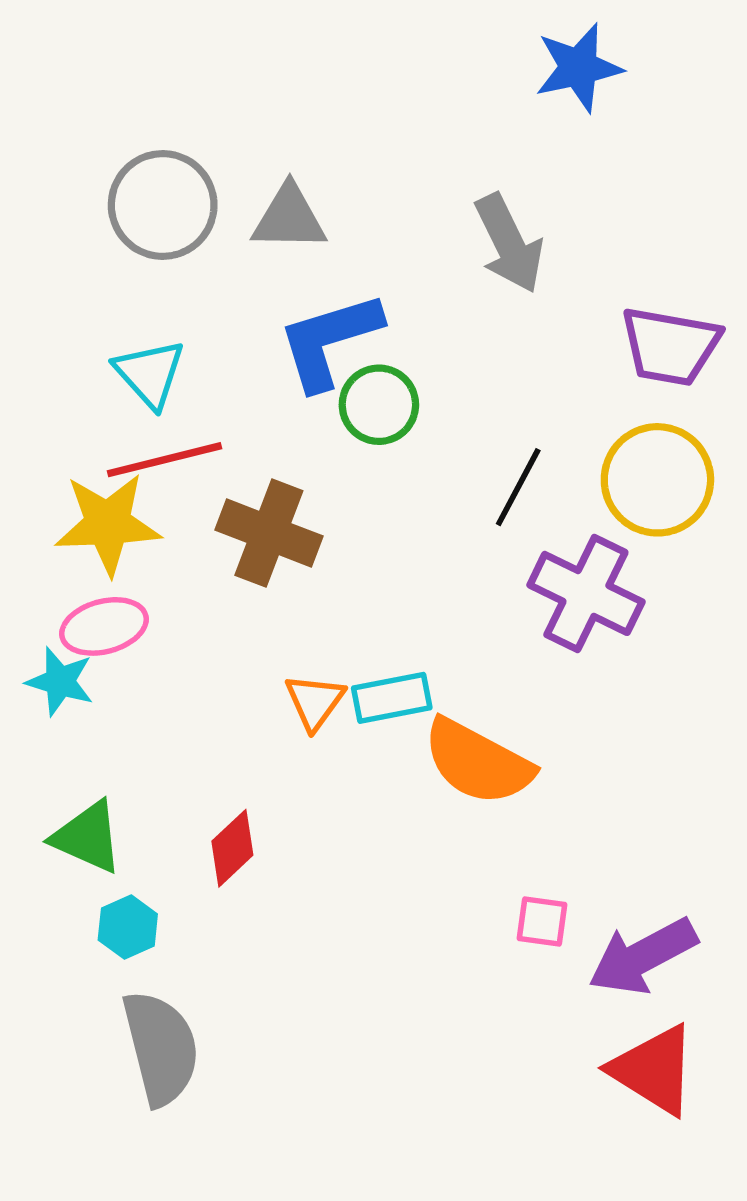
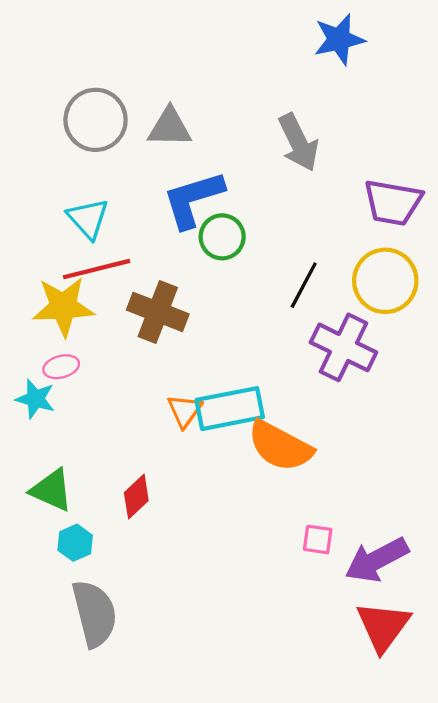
pink ellipse: (104, 626) -> (61, 367), size x0.7
cyan rectangle: (392, 698) -> (230, 409), size x1.5
red triangle: (654, 1070) -> (383, 626), turned 34

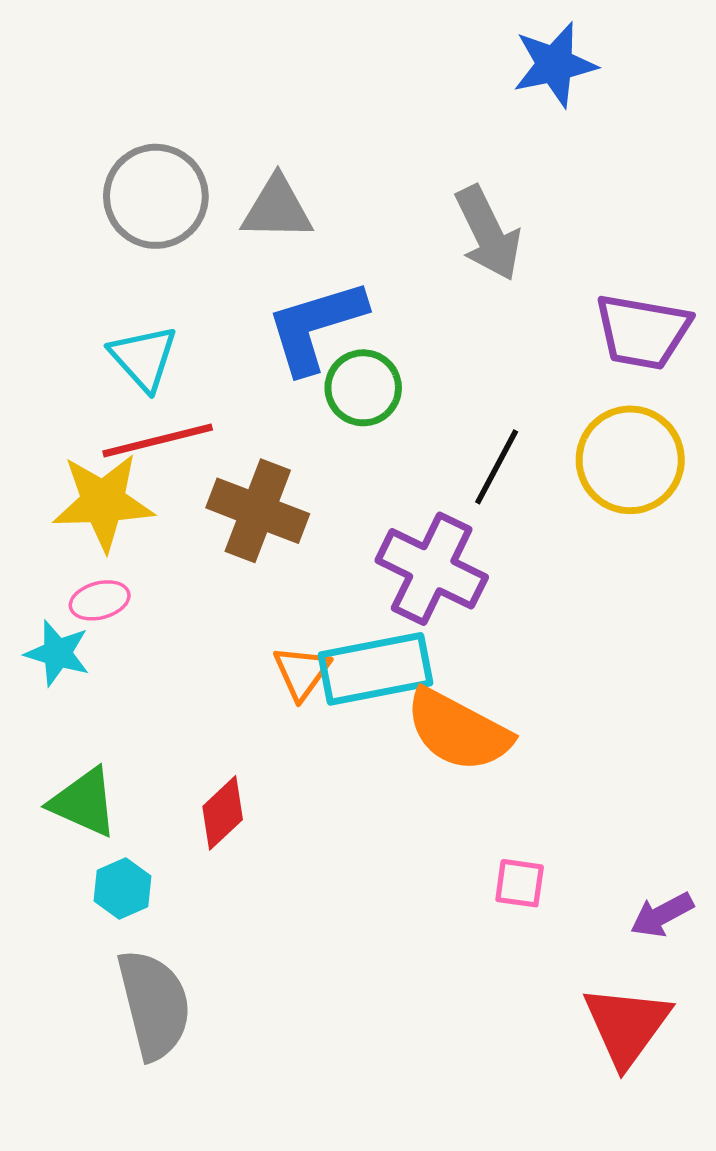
purple cross: (343, 347) -> (432, 569), moved
purple arrow: (377, 560) -> (662, 915), moved, size x0.6

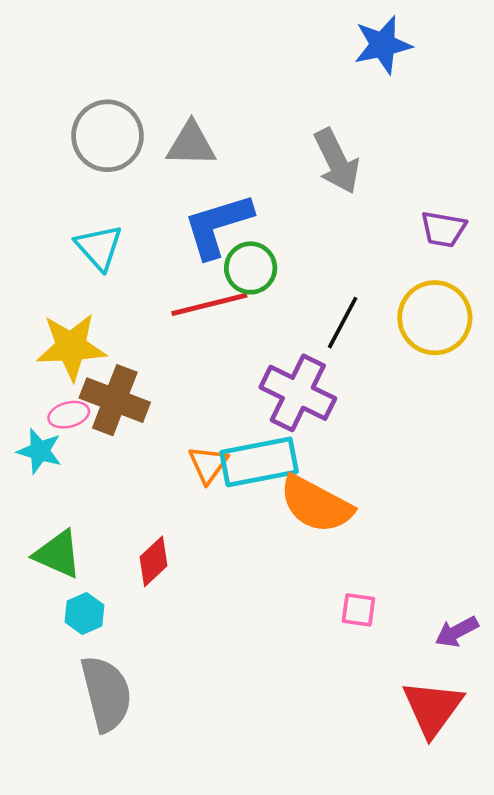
purple trapezoid: (642, 332) -> (443, 229), size x0.7
red line: (158, 441) -> (209, 304), moved
brown cross: (258, 511) -> (115, 400), moved

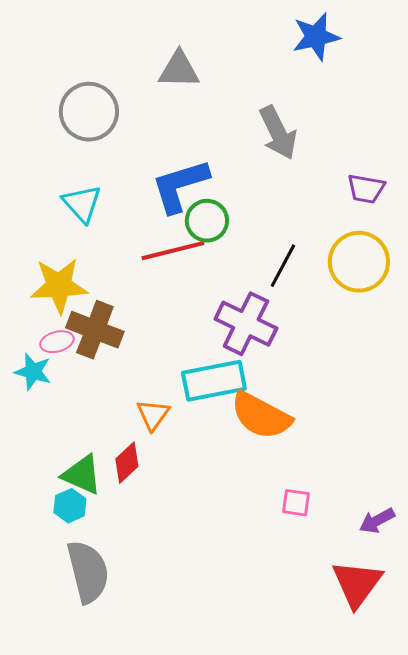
gray triangle: (191, 144) -> (179, 70), moved
orange triangle: (208, 464) -> (153, 415), moved
green triangle: (58, 554) -> (82, 475), moved

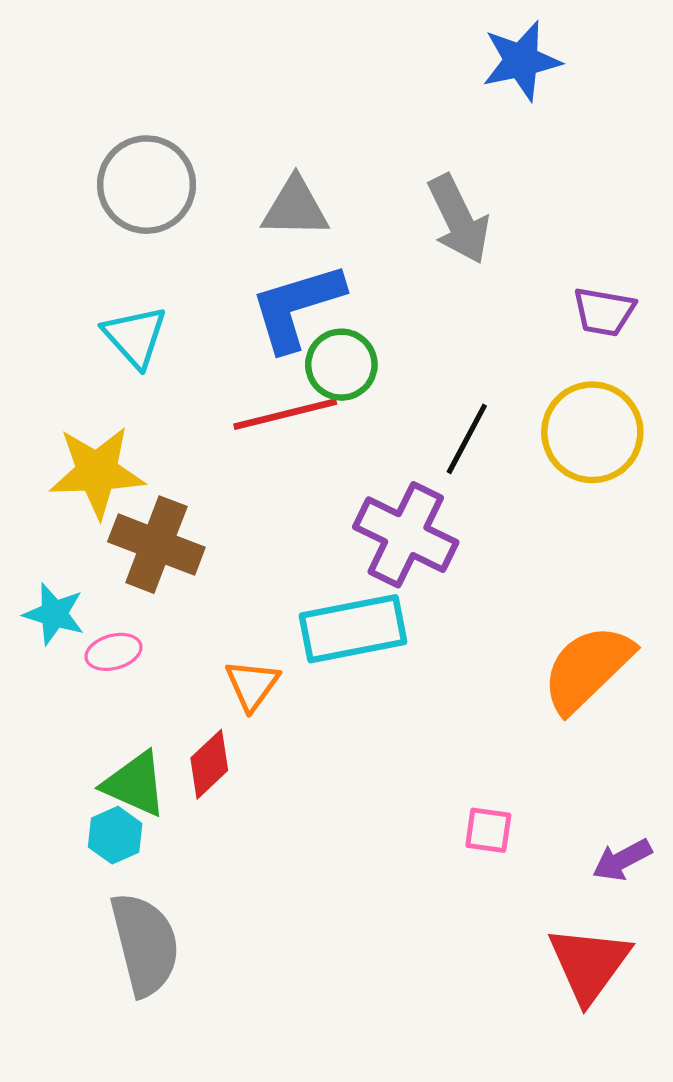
gray triangle: (179, 70) -> (295, 208), moved
pink ellipse: (57, 342) -> (113, 652), moved
orange semicircle: (261, 416) -> (587, 668), moved, turned 108

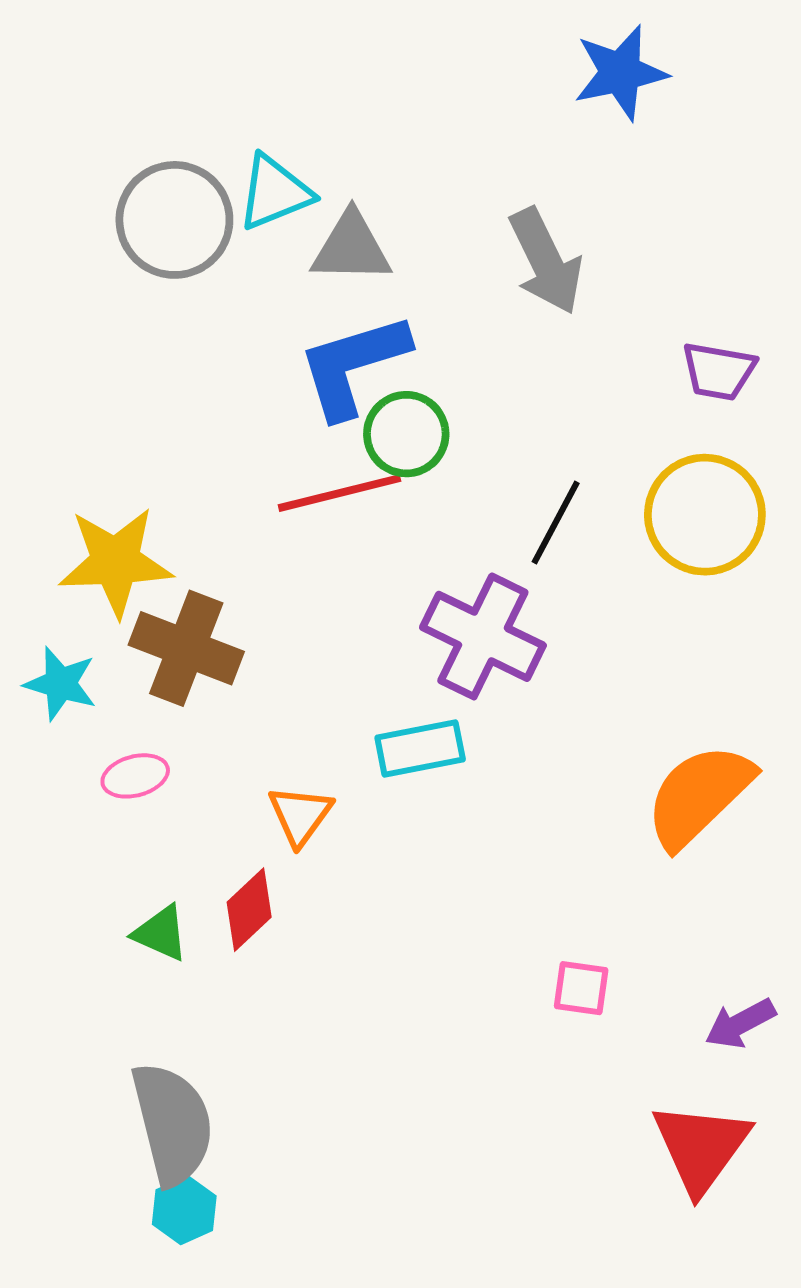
cyan triangle: (135, 337) -> (275, 192), moved, turned 50
cyan star: (54, 614) -> (61, 684), moved
cyan rectangle: (353, 629) -> (420, 748), size x0.7
green triangle: (135, 784) -> (161, 933), size x0.7
cyan hexagon: (115, 835) -> (184, 1210), moved

